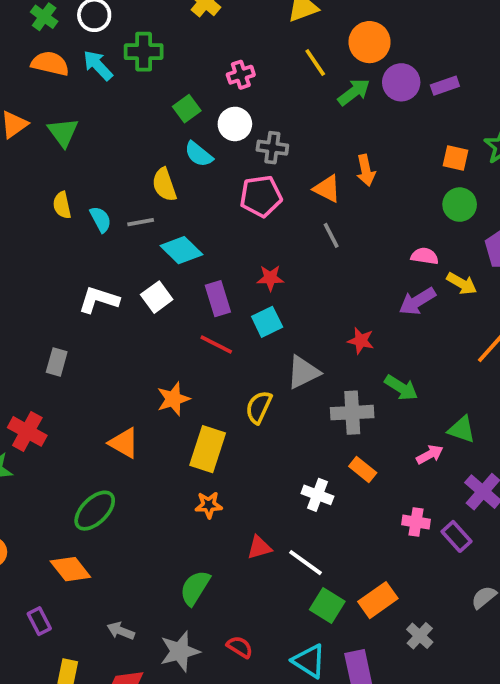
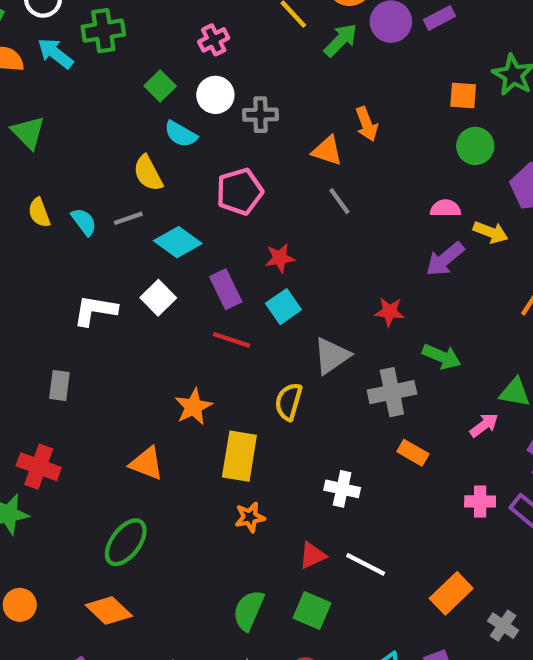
pink pentagon: (261, 196) -> (240, 191), moved
white cross: (317, 495) -> (342, 489), moved
green square: (327, 606) -> (312, 610), moved

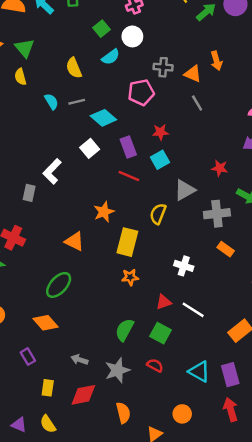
gray cross: (260, 115) -> (163, 67), moved
cyan semicircle: (181, 134) -> (111, 57), turned -72
yellow semicircle: (148, 173) -> (74, 68), moved
yellow semicircle: (39, 213) -> (20, 77), moved
white L-shape: (95, 310) -> (52, 171), moved, turned -60

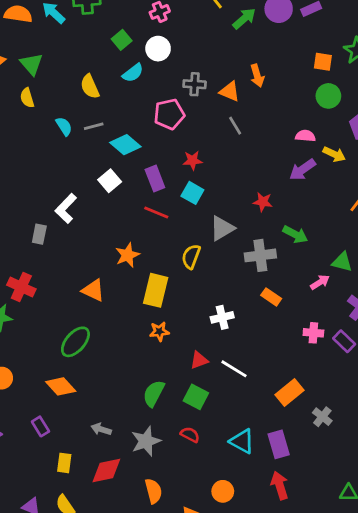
cyan square: (160, 160) -> (192, 193), turned -30
white cross: (184, 266) -> (222, 317), turned -30

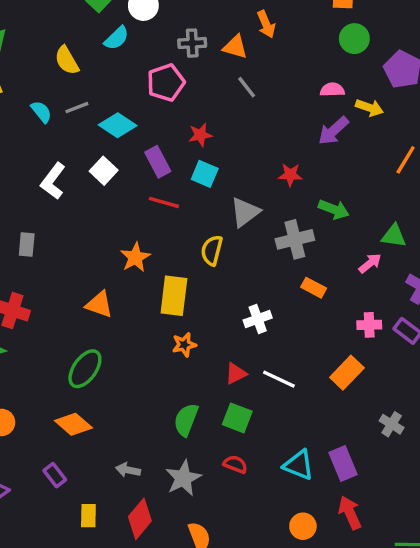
white L-shape: (66, 208) -> (53, 181), moved
orange rectangle: (289, 393) -> (347, 373), moved
red diamond: (106, 470) -> (140, 519), turned -32
orange circle: (223, 491) -> (303, 526), moved

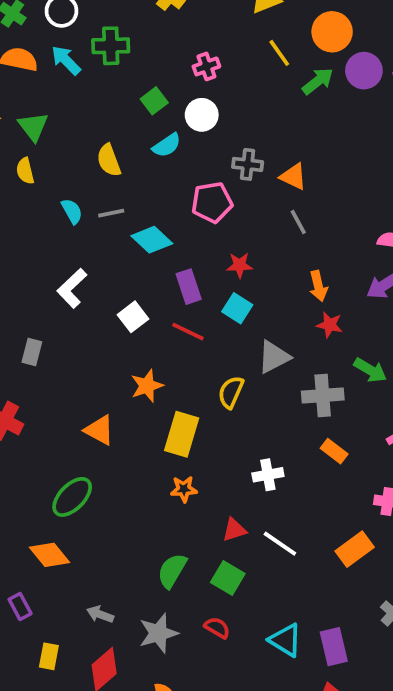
orange arrow: (266, 24) -> (318, 286), moved
white square: (104, 171) -> (133, 317), moved

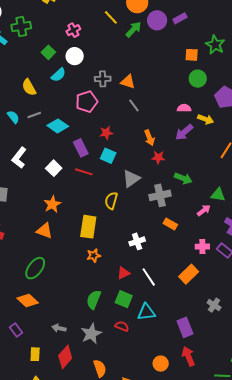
orange star: (147, 386) -> (52, 204), moved
white line: (280, 544) -> (149, 277), turned 30
cyan triangle: (286, 640) -> (146, 312), moved, turned -30

